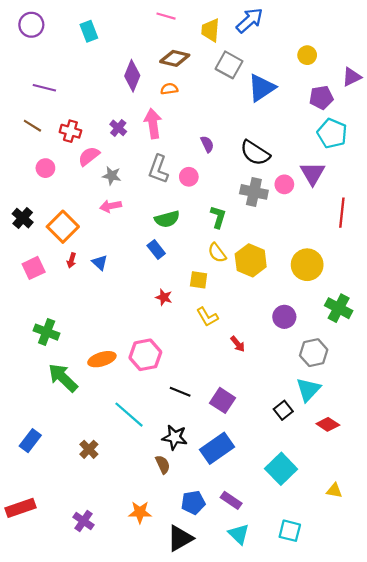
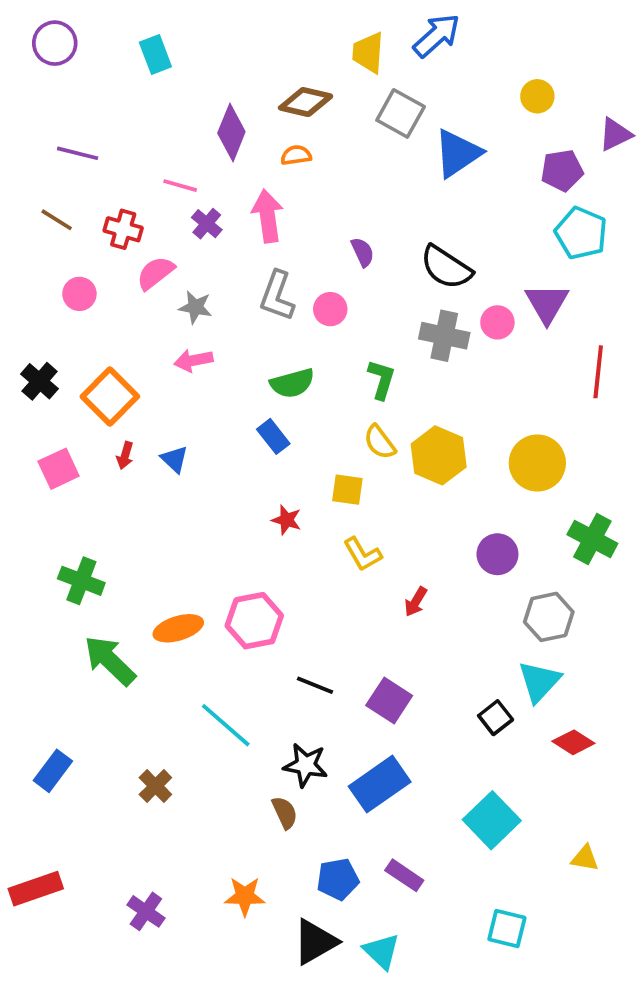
pink line: (166, 16) -> (180, 186), moved
red arrow: (238, 344) -> (416, 602), turned 70
cyan triangle: (239, 534) -> (382, 951), moved

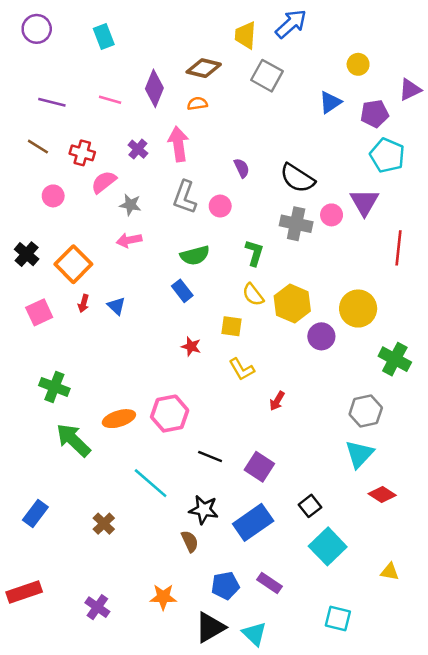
blue triangle: (458, 153) -> (330, 102), moved, size x0.7
pink line: (180, 186) -> (110, 100), moved
purple circle: (497, 554) -> (321, 336), moved
black square: (496, 718) -> (310, 506), moved

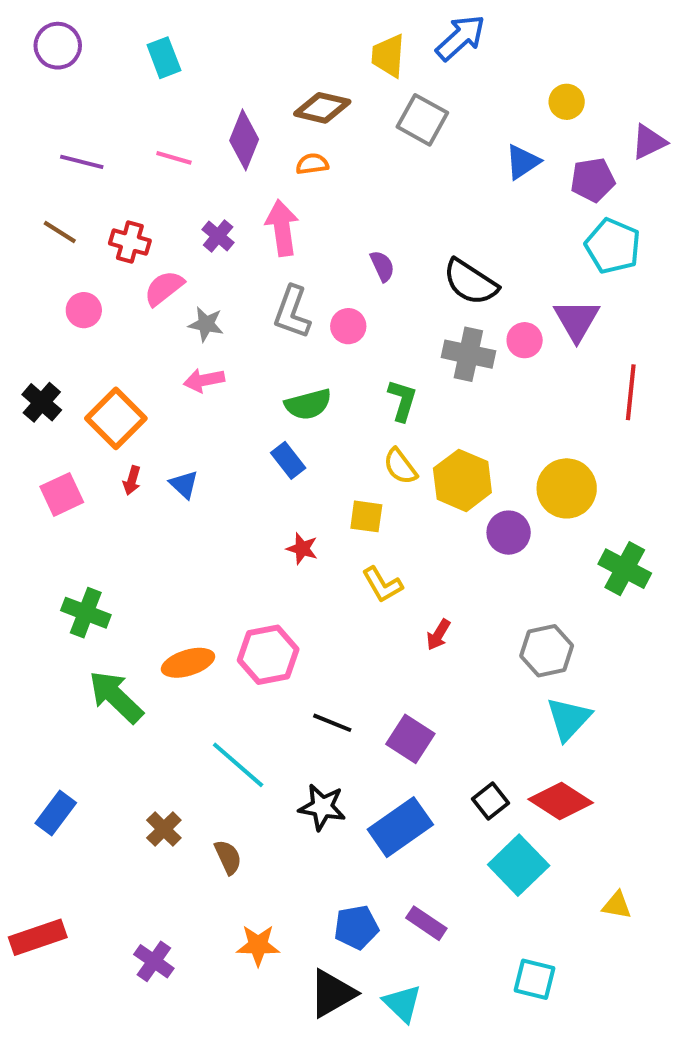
gray hexagon: (366, 411) -> (547, 651), moved
red diamond: (382, 495) -> (561, 801), moved, size x1.4
brown semicircle: (190, 541) -> (228, 857), moved

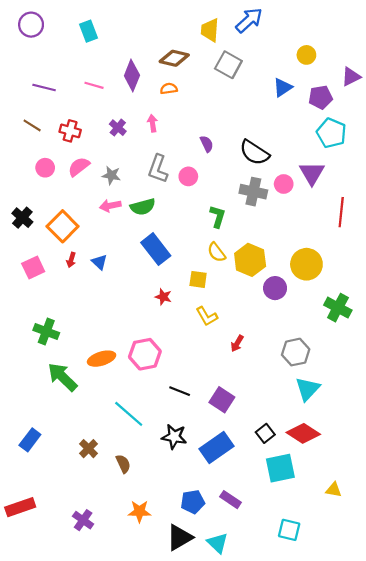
pink arrow: (282, 228) -> (152, 123), size x0.6
pink semicircle: (164, 288) -> (79, 167), moved
green semicircle: (308, 404) -> (143, 207), moved
blue rectangle: (288, 460) -> (156, 249), size x1.6
cyan square: (519, 865) -> (280, 468), turned 32

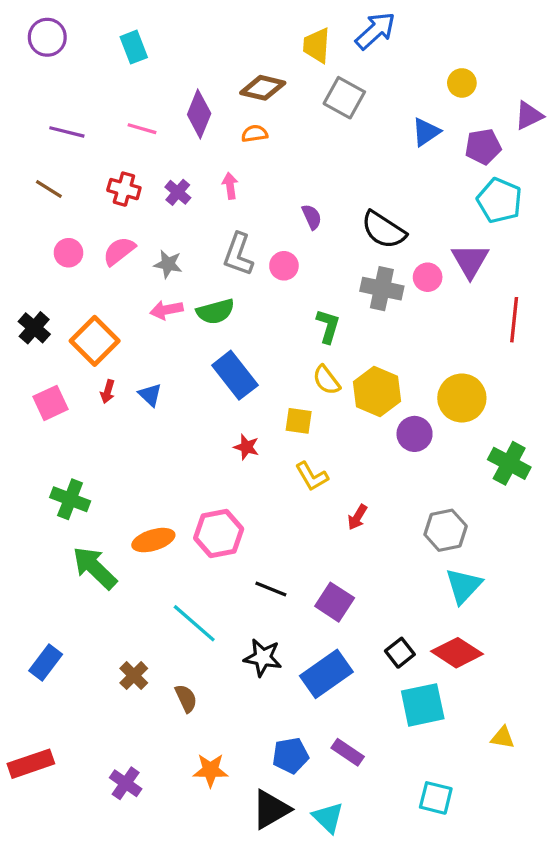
red cross: (70, 131) -> (124, 189), moved

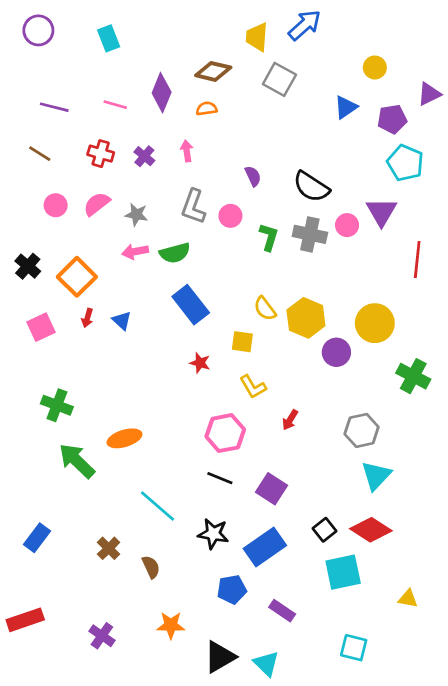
green L-shape: (328, 326) -> (269, 237), moved
pink hexagon: (219, 534) -> (225, 433), moved
blue pentagon: (290, 756) -> (232, 589), moved

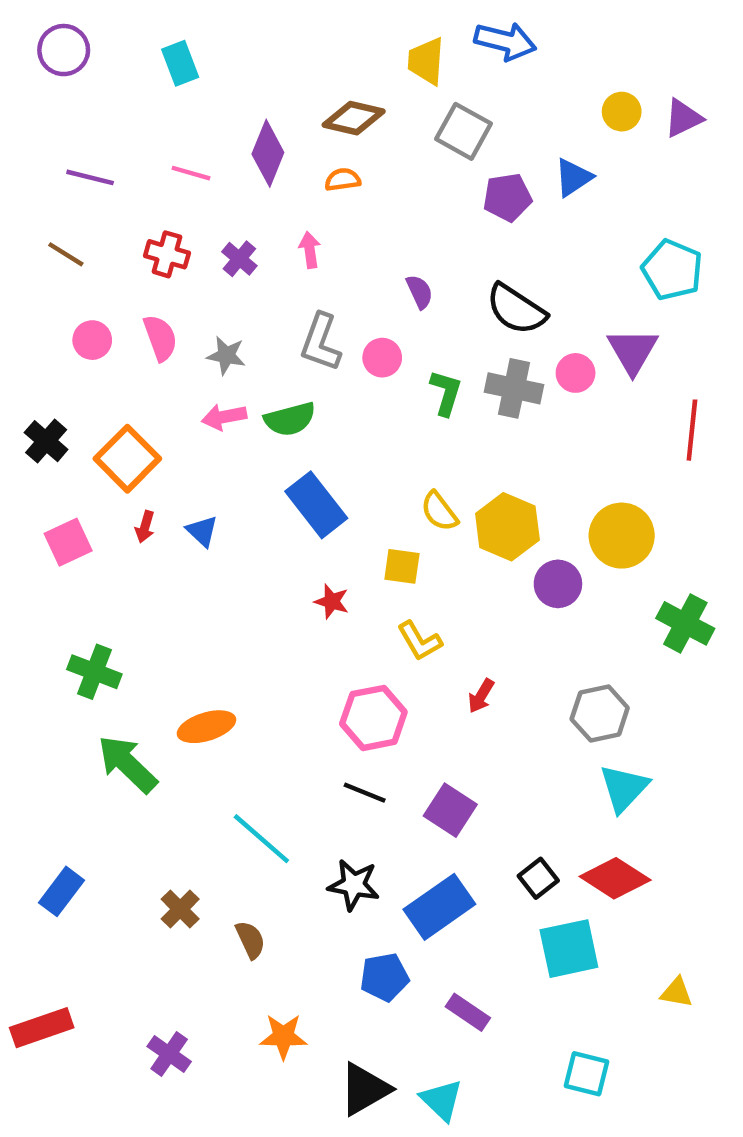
blue arrow: (305, 25) -> (505, 41), turned 56
purple triangle: (429, 94) -> (683, 118), moved
purple pentagon: (392, 119) -> (507, 197), moved
pink semicircle: (97, 204) -> (160, 338), turned 108

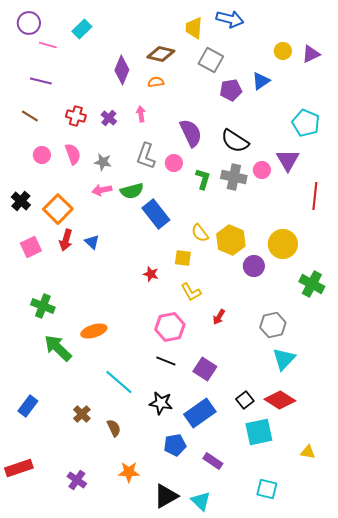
cyan rectangle: (180, 63) -> (82, 29), turned 66
pink line: (191, 173) -> (48, 45), moved
purple semicircle: (420, 292) -> (191, 133), size x1.8
blue rectangle: (316, 505) -> (156, 214), moved
red arrow: (145, 527) -> (66, 240), size x1.5

